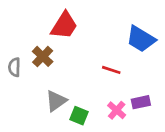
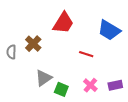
red trapezoid: (64, 26) -> (63, 23), moved
purple rectangle: (141, 102) -> (115, 85), moved

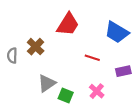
purple rectangle: (115, 85) -> (123, 71), moved

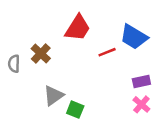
red line: (92, 58) -> (107, 52), moved, turned -40
pink cross: (97, 91) -> (141, 104), moved

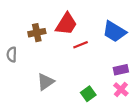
red line: (107, 52) -> (81, 45), moved
brown cross: (41, 53) -> (37, 33), moved, turned 35
green square: (75, 110) -> (88, 94), moved, turned 32

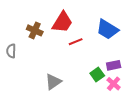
brown cross: (37, 33) -> (35, 30), turned 35
gray triangle: (46, 82) -> (53, 82), moved
green square: (88, 94) -> (97, 74), moved

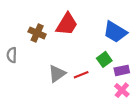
red line: (76, 42) -> (81, 75), moved
green square: (97, 74) -> (104, 59), moved
gray triangle: (53, 82) -> (57, 74), moved

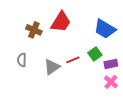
gray semicircle: (12, 55) -> (22, 60), moved
red line: (81, 75) -> (73, 60), moved

